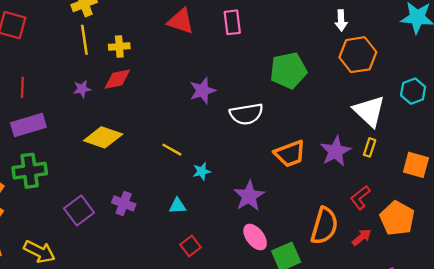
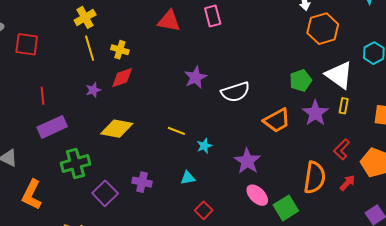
yellow cross: (119, 46) -> (120, 50), turned 30
green pentagon: (288, 71) -> (301, 80), moved, size x0.7
green cross: (30, 171) -> (75, 164), moved

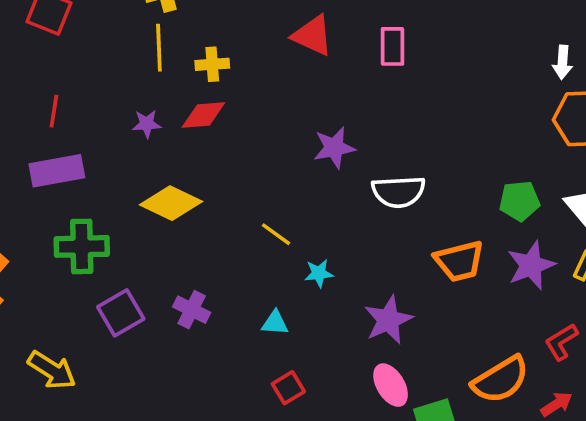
yellow cross: (120, 50) -> (212, 64), turned -36
orange semicircle: (315, 178) -> (501, 380), turned 36

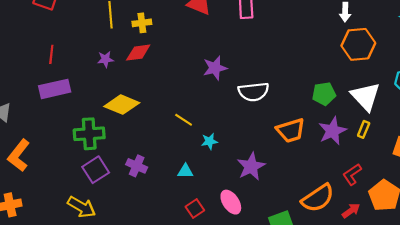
green cross: (82, 246) -> (89, 134), moved
yellow arrow: (52, 370) -> (82, 207), moved
pink ellipse: (391, 385) -> (231, 202), moved

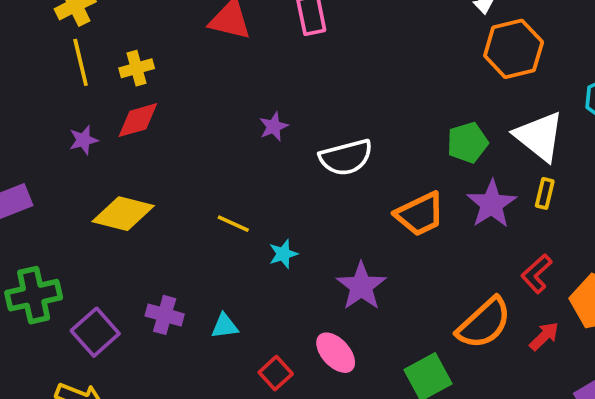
purple star: (215, 68) -> (274, 127), size x0.7
green cross: (89, 134) -> (34, 295), moved
cyan triangle: (185, 171) -> (225, 326), moved

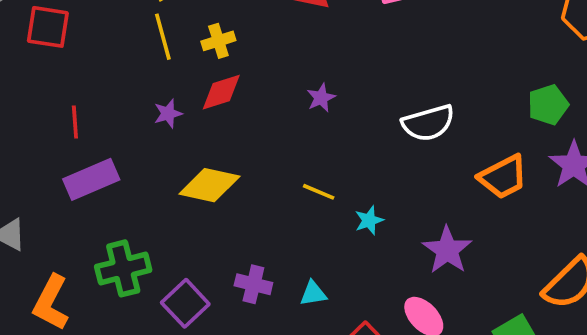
purple star: (274, 127) -> (321, 98), moved

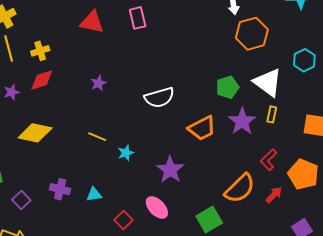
purple square: (185, 303) -> (21, 200), size x0.7

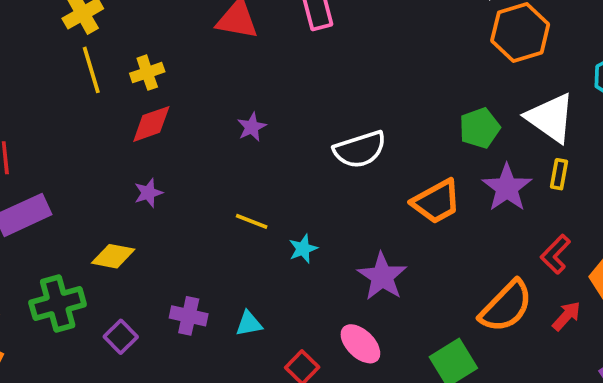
purple star: (12, 92) -> (148, 193), moved
yellow diamond: (35, 133) -> (113, 256), moved, size x0.7

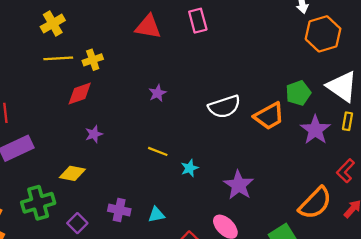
yellow line: (91, 70) -> (58, 58), turned -76
red diamond: (151, 124) -> (80, 93), moved
orange trapezoid: (436, 202) -> (269, 116), moved

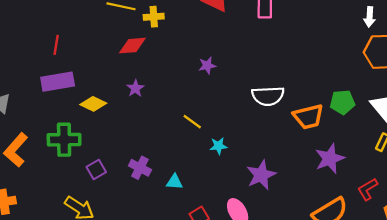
purple star: (315, 130) -> (330, 159), moved
purple star: (94, 134) -> (135, 88), turned -30
yellow diamond: (72, 173) -> (93, 104), moved

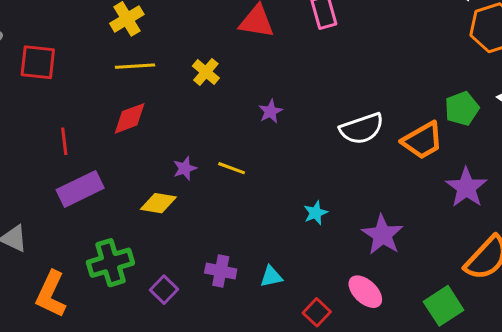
yellow cross: (154, 17) -> (206, 72), moved, turned -30
red diamond: (132, 46) -> (130, 118), moved
purple star: (135, 88) -> (185, 168), turned 30
yellow diamond: (93, 104) -> (158, 203), moved
yellow line: (192, 122) -> (232, 168), moved

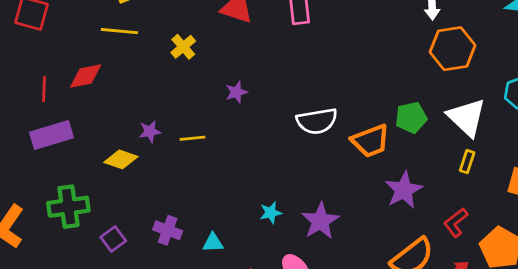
red diamond: (130, 118) -> (86, 76), moved
yellow line: (232, 168) -> (193, 138), turned -35
cyan star: (316, 213) -> (271, 213), moved

